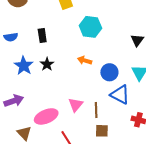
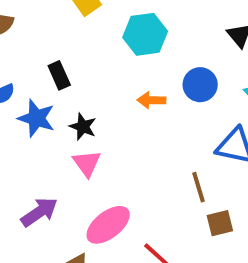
blue star: (24, 66) -> (36, 118), moved
blue circle: (109, 72) -> (200, 85), moved
pink triangle: (76, 105) -> (87, 163), moved

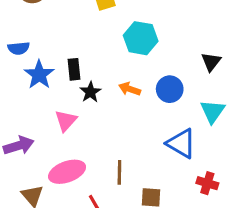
black rectangle: (59, 75) -> (74, 69), moved
black star: (83, 127) -> (90, 92), moved
brown line: (198, 187) -> (119, 172), moved

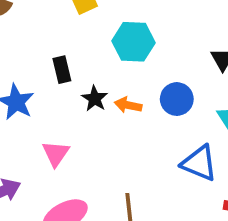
black rectangle: (74, 69) -> (62, 70), moved
black star: (90, 92) -> (95, 99), moved

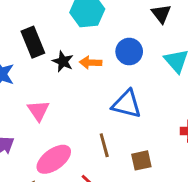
black rectangle: (62, 70) -> (33, 42), size x1.4
blue triangle: (199, 163) -> (127, 104), moved

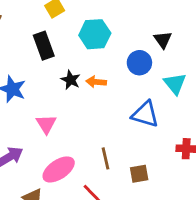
black rectangle: (33, 42) -> (44, 46), moved
blue circle: (129, 52) -> (139, 63), moved
blue triangle: (127, 104) -> (145, 114), moved

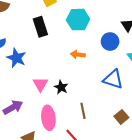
black star: (71, 80) -> (61, 87), moved
pink ellipse: (59, 169) -> (48, 118), turned -65
brown square: (139, 174) -> (121, 117), moved, turned -32

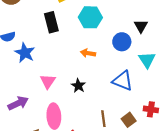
black star: (61, 87) -> (78, 86), moved
brown line: (83, 111) -> (103, 119), moved

